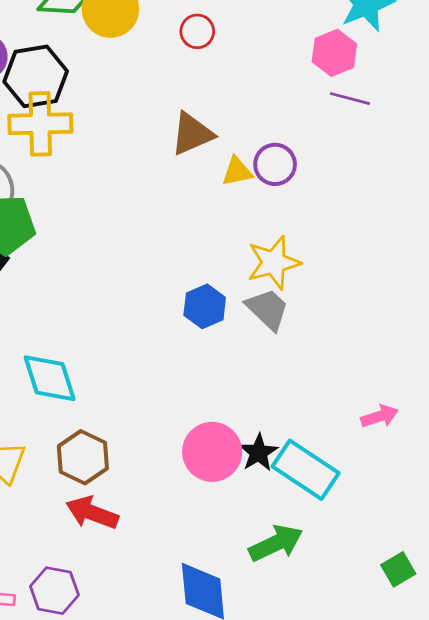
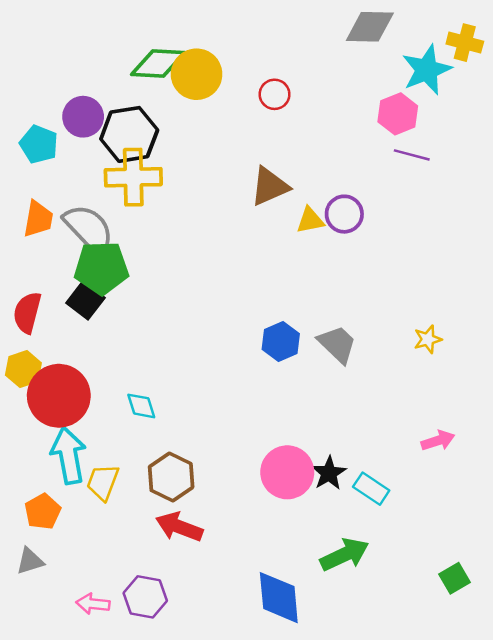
yellow star: (274, 263) -> (428, 339), moved, size x0.6
cyan diamond: (50, 378) -> (141, 406), size x0.6
cyan rectangle: (306, 470) -> (371, 489), size x0.6

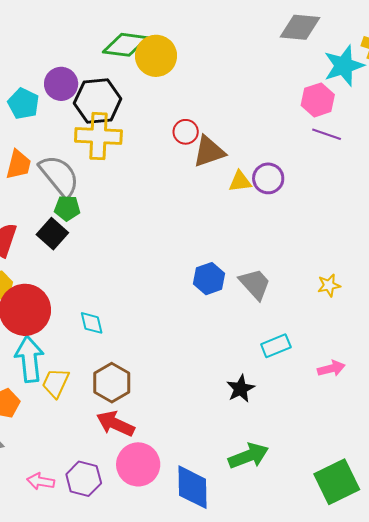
red circle: (275, 94) -> (186, 132), moved
green pentagon: (101, 268) -> (67, 208), size x0.6
pink circle: (287, 472) -> (138, 464), moved
cyan rectangle: (371, 489) -> (276, 346), moved, turned -60
green square: (454, 578) -> (337, 482), size x1.8

